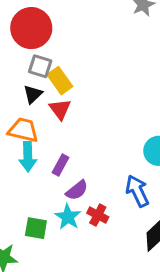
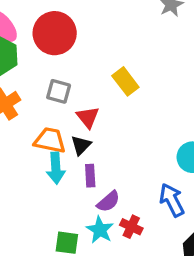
gray square: (40, 66) -> (59, 91), moved
yellow rectangle: (60, 81) -> (125, 81), moved
black triangle: (33, 94) -> (81, 145), moved
purple rectangle: (60, 165) -> (90, 176), turned -30

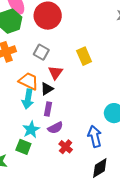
cyan star: (100, 230) -> (31, 130), moved

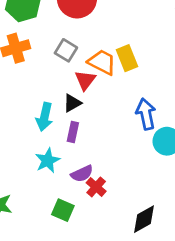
orange trapezoid: (29, 81) -> (102, 62), moved
purple semicircle: (55, 128) -> (82, 174), moved
blue arrow: (95, 136) -> (146, 114), moved
green square: (23, 147) -> (63, 210), moved

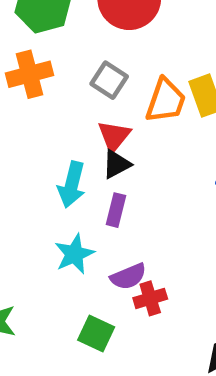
orange trapezoid: (102, 62) -> (166, 101), turned 80
red triangle: (85, 80) -> (114, 136), moved
red cross: (96, 187) -> (150, 298), turned 30

